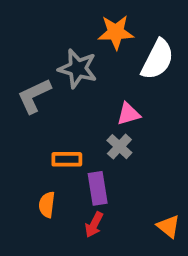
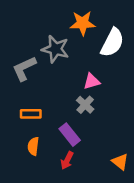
orange rectangle: (67, 159) -> (31, 114), moved
purple rectangle: (98, 188) -> (70, 135), turned -30

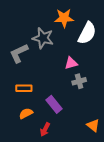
gray cross: (85, 105) -> (79, 81), moved, turned 32
orange semicircle: (33, 146) -> (26, 113), turned 56
red arrow: (67, 160) -> (45, 129), moved

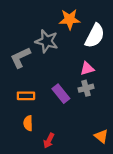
pink triangle: (71, 63) -> (87, 69), moved
purple rectangle: (54, 104) -> (61, 94), moved
orange semicircle: (26, 113) -> (28, 123), turned -64

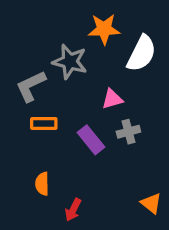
pink triangle: (87, 69) -> (112, 99), moved
orange rectangle: (26, 96) -> (44, 124), moved

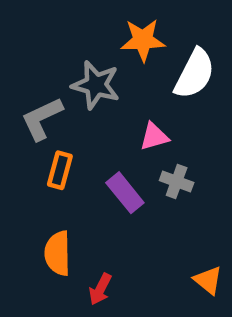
orange rectangle: (44, 124) -> (60, 170), turned -75
gray cross: (128, 132) -> (177, 181), turned 35
orange semicircle: (42, 184) -> (58, 253), size x1.4

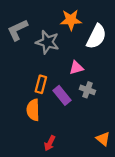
gray L-shape: (42, 119) -> (18, 30), moved
orange rectangle: (60, 170) -> (41, 84), moved
orange semicircle: (58, 253) -> (33, 110), moved

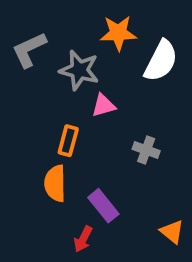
pink triangle: (76, 68) -> (103, 105), moved
purple rectangle: (62, 95) -> (103, 206), moved

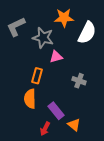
orange triangle: (172, 232) -> (74, 125), moved

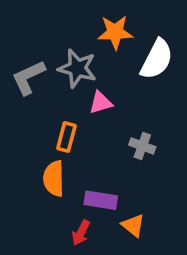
gray L-shape: (16, 27) -> (28, 77), moved
purple rectangle: (56, 111) -> (101, 200), turned -42

